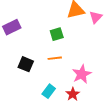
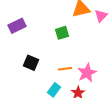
orange line: (55, 58) -> (65, 69), moved

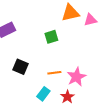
pink triangle: (101, 16) -> (90, 20), turned 32

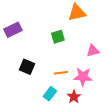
pink triangle: (90, 20) -> (93, 51), moved
pink star: (76, 77) -> (83, 77), turned 30

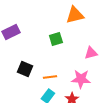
orange line: (61, 73) -> (50, 77), moved

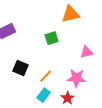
orange line: (50, 77) -> (46, 76), turned -40

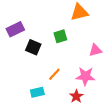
black square: (21, 68) -> (33, 47), moved
cyan rectangle: (44, 95) -> (37, 92), moved, turned 40

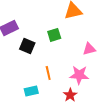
orange line: (54, 74) -> (48, 73), turned -56

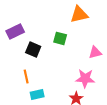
green square: (54, 35) -> (60, 38), turned 32
orange line: (48, 73) -> (26, 76), moved

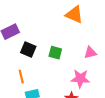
orange triangle: (79, 14) -> (74, 15), turned 36
green square: (60, 38) -> (55, 53), moved

